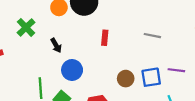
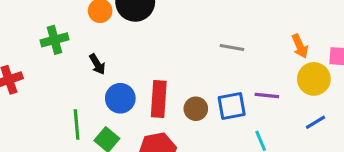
green cross: (26, 27) -> (54, 40), turned 30
red rectangle: (105, 38) -> (159, 99), moved, size x1.6

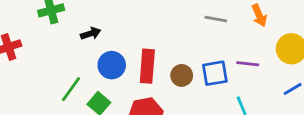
orange arrow: (300, 46) -> (259, 15), moved
black arrow: (97, 64) -> (91, 33), turned -78
green line: (77, 125) -> (71, 89), turned 40

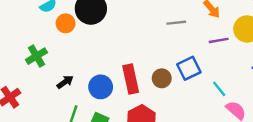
black arrow: (91, 33) -> (65, 82), moved
purple line: (248, 64) -> (219, 40), moved

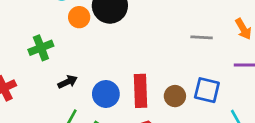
blue square: (189, 68) -> (207, 90), turned 30

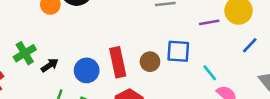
green cross: (41, 48) -> (25, 53), moved

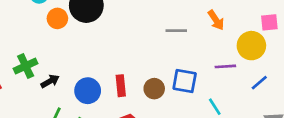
purple line: (209, 22) -> (225, 66), moved
red rectangle: (118, 62) -> (121, 86), size x0.7

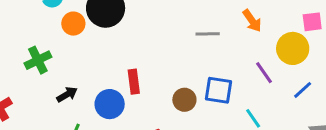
green cross: (26, 66) -> (38, 60), moved
purple line: (225, 66) -> (264, 73), turned 60
red rectangle: (121, 86) -> (134, 82), moved

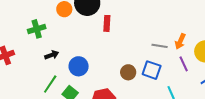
orange arrow: (252, 21) -> (180, 41), moved, turned 49
gray line: (208, 34) -> (160, 46), moved
red rectangle: (134, 82) -> (107, 23), moved

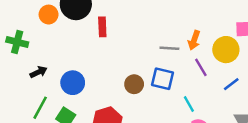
green cross: (37, 29) -> (17, 42), turned 36

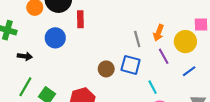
gray line: (169, 48) -> (137, 39), turned 70
black arrow: (39, 72) -> (25, 56), turned 32
blue circle: (73, 83) -> (55, 38), moved

